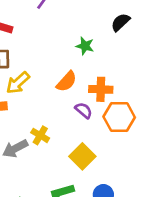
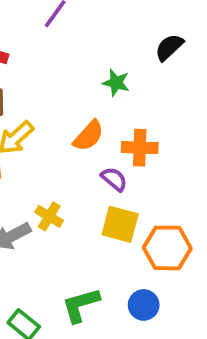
orange hexagon: (119, 117) -> (167, 248), moved
yellow square: (82, 156) -> (120, 224), moved, turned -30

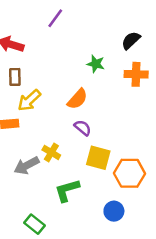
orange cross: (140, 148) -> (136, 74), moved
purple semicircle: (114, 179) -> (83, 128), moved
green L-shape: (81, 305) -> (67, 190), moved

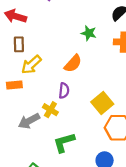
purple semicircle: (83, 128) -> (64, 91), moved, turned 56
yellow square: (98, 158) -> (102, 103), moved, turned 35

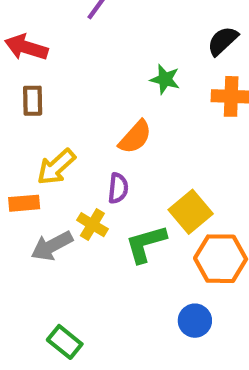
yellow arrow: (31, 65) -> (56, 167), moved
orange rectangle: (14, 85) -> (24, 203), moved
green L-shape: (64, 142) -> (146, 244), moved

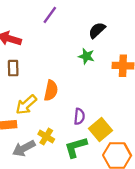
black semicircle: (223, 41) -> (97, 30), moved
orange semicircle: (135, 137) -> (51, 90), moved, turned -30
purple semicircle: (118, 188) -> (79, 116), moved

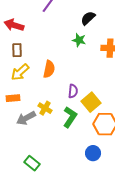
yellow arrow: (26, 105) -> (20, 72), moved
green L-shape: (76, 147) -> (70, 117), turned 140

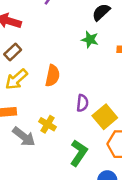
brown rectangle: (17, 50) -> (13, 52), turned 48
green L-shape: (70, 117) -> (79, 153), moved
gray arrow: (26, 118) -> (24, 137), turned -114

